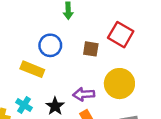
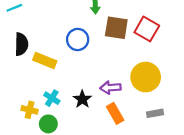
brown square: (91, 49) -> (116, 28), moved, size x1.5
yellow rectangle: (32, 69) -> (45, 61), moved

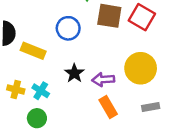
black star: (82, 99) -> (74, 73), moved
yellow cross: (30, 110) -> (16, 89), moved

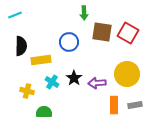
yellow rectangle: (33, 51) -> (41, 60), turned -30
cyan cross: (41, 91) -> (52, 82), moved
orange rectangle: (108, 107) -> (114, 105), moved, turned 30

